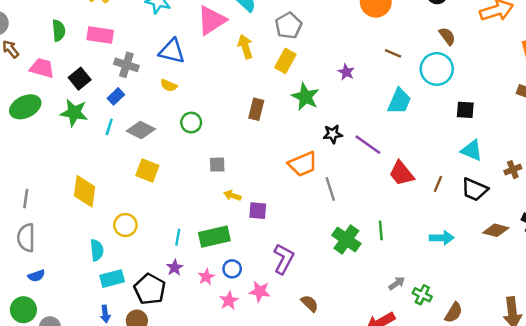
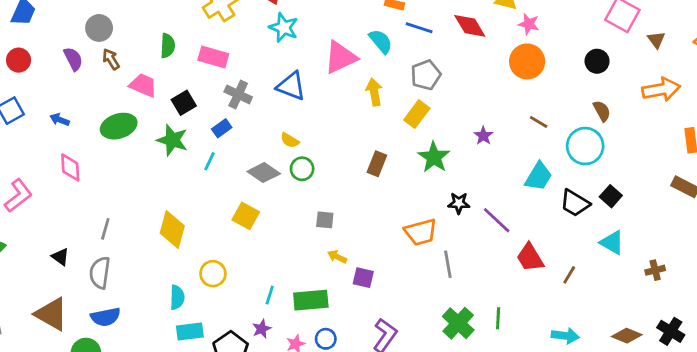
yellow semicircle: (169, 85) -> (290, 140), moved
black square: (465, 110) -> (611, 196), turned 30
gray diamond: (141, 130) -> (264, 173), moved
black trapezoid: (475, 190) -> (575, 203), moved
blue semicircle: (36, 276) -> (106, 317), size x1.5

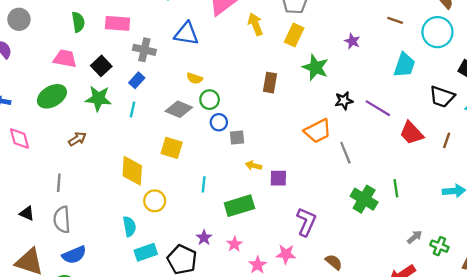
brown arrow: (111, 59) -> (77, 139), moved, turned 102
black trapezoid: (575, 203) -> (442, 97), moved
yellow diamond: (172, 230) -> (132, 171), moved
cyan line: (270, 295) -> (204, 184), moved
blue circle: (326, 339) -> (219, 122), moved

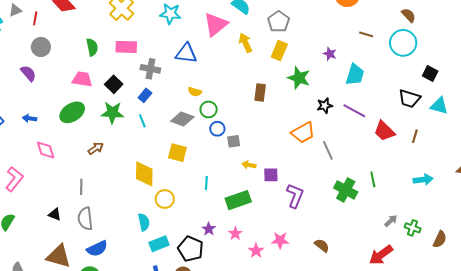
cyan trapezoid: (404, 65) -> (355, 75), moved
cyan line: (132, 109) -> (142, 121), turned -32
purple L-shape: (306, 222) -> (295, 196), moved

